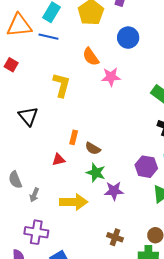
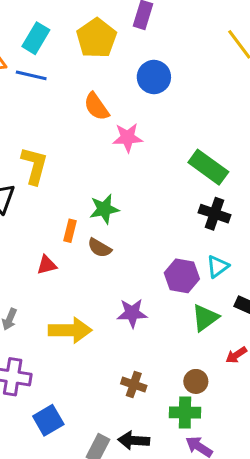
yellow L-shape: (62, 85) -> (34, 166), moved
green star: (96, 173) -> (104, 209), moved, turned -30

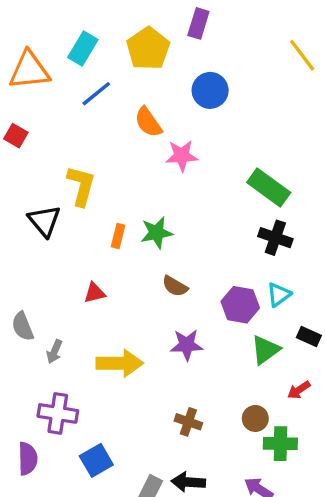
blue line: (31, 75) -> (96, 94), moved, turned -52
orange rectangle: (70, 231) -> (118, 236), moved
brown semicircle: (100, 248) -> (175, 286), moved
green cross: (185, 412) -> (280, 444), moved

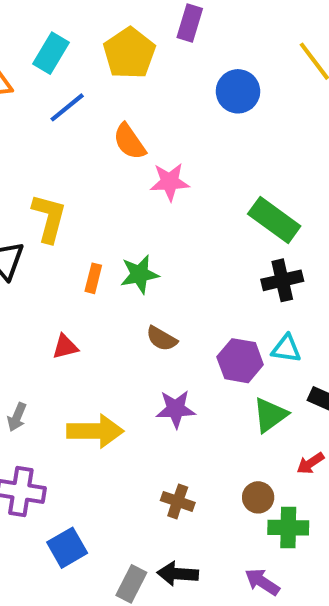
blue circle: (210, 90) -> (238, 91), moved
black cross: (275, 238) -> (282, 280), turned -32
cyan triangle: (279, 295) -> (286, 349), turned 44

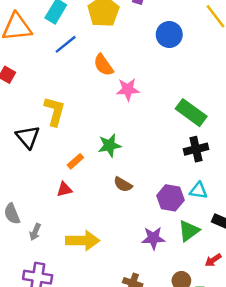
orange rectangle: (93, 278) -> (75, 161), moved, turned 35
purple star: (176, 409) -> (153, 238), moved

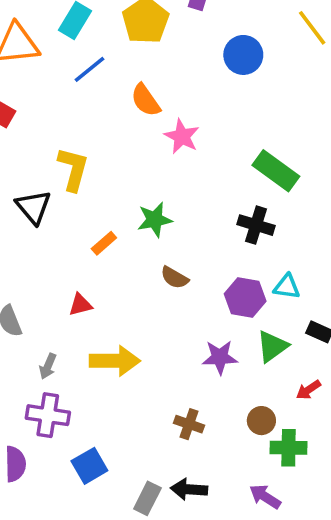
pink star: (128, 89) -> (182, 136), turned 30
black cross: (196, 149) -> (256, 225), moved, turned 30
red triangle: (64, 189) -> (80, 305), moved
gray arrow: (35, 232) -> (48, 366), moved

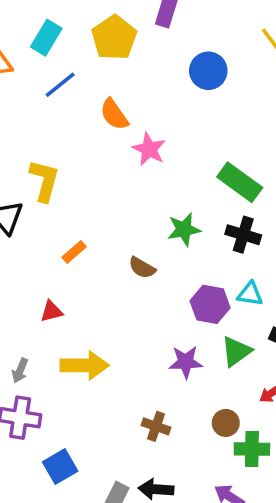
green star: (155, 220) -> (184, 229), moved
black cross: (256, 225) -> (243, 235), moved
brown semicircle: (175, 278) -> (142, 268), moved

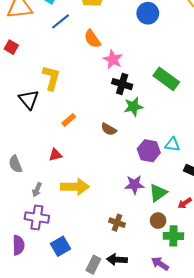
black cross: (243, 235) -> (122, 84), moved
green triangle: (236, 351) -> (158, 193), moved

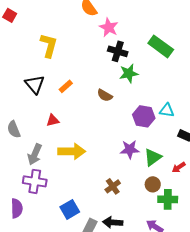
black triangle: (29, 99) -> (35, 84), moved
gray arrow: (37, 190) -> (35, 154), size x1.5
brown cross: (117, 223) -> (113, 186), turned 35
blue square: (61, 246) -> (70, 209), moved

